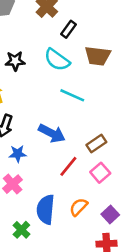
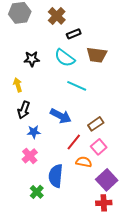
black rectangle: (68, 29) -> (74, 34), turned 32
orange semicircle: (79, 207) -> (84, 162), moved, turned 56
purple square: (110, 215) -> (107, 180), size x1.5

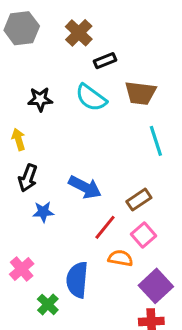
cyan line: (77, 86) -> (156, 141), moved, turned 48
pink cross: (30, 156) -> (22, 269), moved

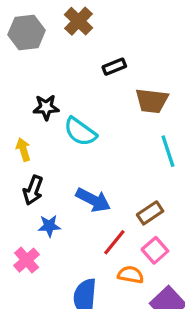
brown cross: (79, 33) -> (79, 21), moved
cyan semicircle: (91, 98) -> (80, 132), moved
pink cross: (22, 269) -> (27, 260), moved

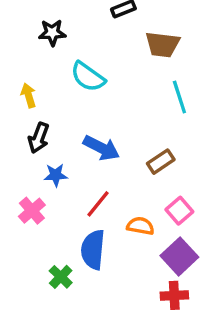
black star: (46, 107) -> (52, 33), moved
red line: (114, 242) -> (98, 204), moved
pink square: (155, 250) -> (179, 211), moved

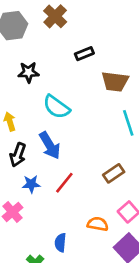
blue arrow: (101, 148) -> (50, 145), moved, turned 32
red line: (98, 204) -> (64, 183), moved
blue semicircle: (93, 250) -> (60, 243), size x0.6

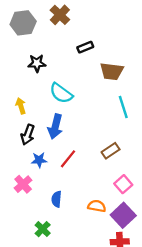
blue arrow: (50, 145) -> (55, 127), turned 45
orange semicircle: (98, 224) -> (97, 206), moved
blue semicircle: (60, 243) -> (56, 199), moved

